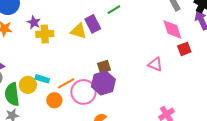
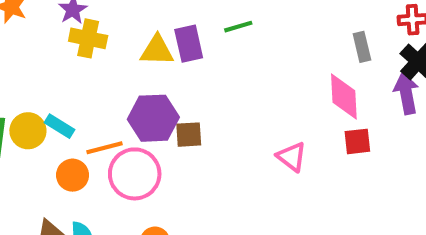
yellow triangle: (79, 31) -> (157, 50), turned -30
purple hexagon: (103, 83) -> (153, 118), moved

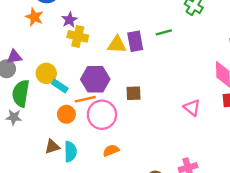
purple hexagon: (153, 118) -> (95, 79), moved
yellow circle: (28, 131) -> (46, 73), moved

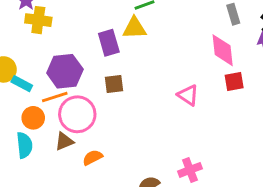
purple rectangle: (135, 41) -> (109, 43), moved
yellow triangle: (117, 44) -> (134, 28), moved
brown triangle: (52, 147) -> (64, 141), moved
cyan semicircle: (70, 152) -> (24, 145), moved

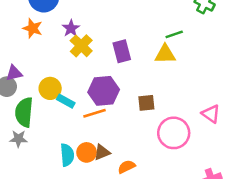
yellow cross: (38, 20) -> (81, 46), turned 35
purple rectangle: (109, 43) -> (122, 51), moved
pink circle: (77, 114) -> (174, 133), moved
orange circle: (33, 118) -> (87, 152), moved

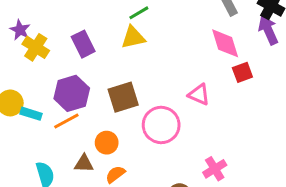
brown square: (146, 103) -> (123, 97), size x1.5
orange circle: (87, 152) -> (107, 143), moved
brown triangle: (102, 152) -> (84, 164), turned 36

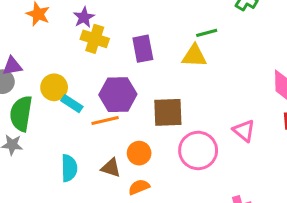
yellow cross: (36, 47) -> (95, 39), turned -30

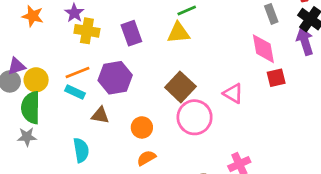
yellow circle: (54, 87) -> (36, 80), moved
brown square: (168, 112) -> (180, 87), moved, turned -36
orange line: (105, 121) -> (78, 73), moved
brown triangle: (111, 168) -> (100, 115), moved

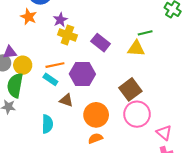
purple rectangle: (131, 33) -> (101, 43), turned -42
pink triangle: (233, 93) -> (164, 133), moved
orange circle: (142, 127) -> (96, 115), size x1.5

